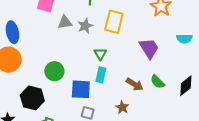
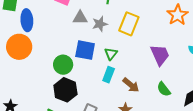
brown arrow: (135, 84) -> (131, 85), moved
blue square: (81, 89) -> (85, 50), moved
black hexagon: (32, 98) -> (65, 90), moved

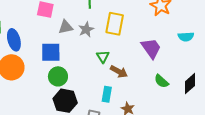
blue square: (85, 50) -> (51, 52), moved
cyan rectangle: (109, 75) -> (107, 94), moved
brown arrow: (131, 85) -> (119, 72), moved

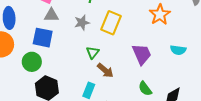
gray triangle: (66, 27) -> (51, 15), moved
green circle: (58, 76) -> (32, 62), moved

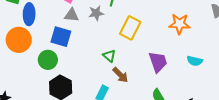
orange star: (160, 15) -> (180, 24), turned 30
gray star: (82, 23) -> (96, 13), moved
green triangle: (93, 52) -> (109, 56), turned -32

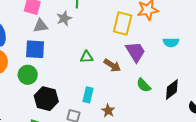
yellow rectangle: (130, 28) -> (123, 24), moved
green triangle: (109, 56) -> (87, 57), turned -32
brown arrow: (120, 75) -> (112, 65), moved

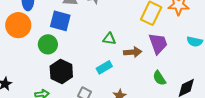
brown arrow: (112, 65) -> (133, 52), turned -48
cyan rectangle: (88, 95) -> (104, 67), moved, turned 35

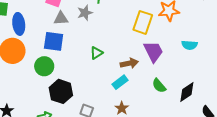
green triangle: (109, 39) -> (96, 53), moved, turned -32
cyan rectangle: (104, 67) -> (120, 82), moved

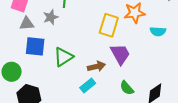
blue square: (54, 41) -> (35, 46), moved
cyan semicircle: (189, 45) -> (158, 31), moved
green triangle: (96, 53) -> (63, 57), size x1.5

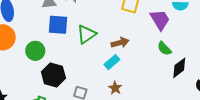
purple trapezoid: (120, 54) -> (160, 20), moved
green semicircle: (127, 88) -> (164, 49), moved

